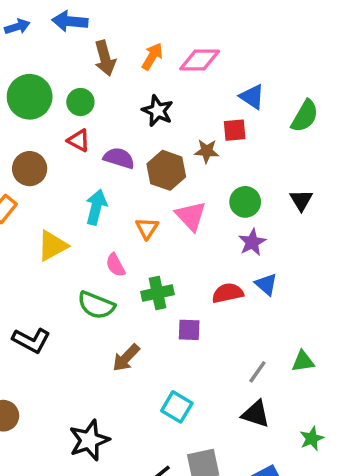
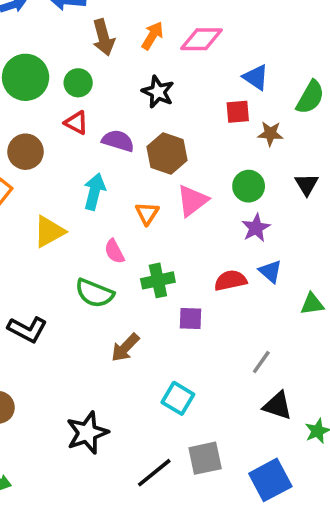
brown star: (207, 151) -> (270, 134), moved
pink triangle: (191, 216) -> (192, 201), turned 36
green triangle: (303, 361) -> (312, 304), moved
black triangle: (256, 414) -> (278, 406), moved

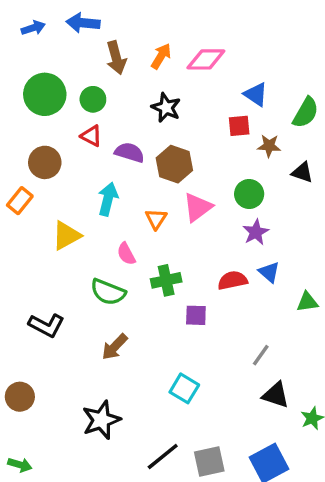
black triangle: (307, 184) -> (302, 172), moved, turned -40
brown arrow: (125, 348) -> (115, 347), moved
gray square: (205, 458) -> (209, 461), moved

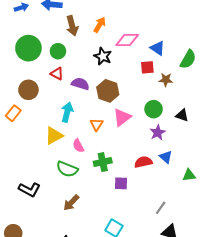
pink diamond: (206, 59) -> (127, 40), moved
black triangle: (302, 172) -> (182, 115), moved
yellow triangle: (66, 236) -> (54, 136), moved

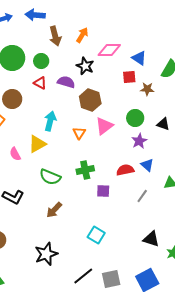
purple semicircle: (80, 84) -> (66, 82), moved
pink semicircle: (78, 146) -> (15, 154), moved
gray line: (161, 208) -> (142, 196), moved

